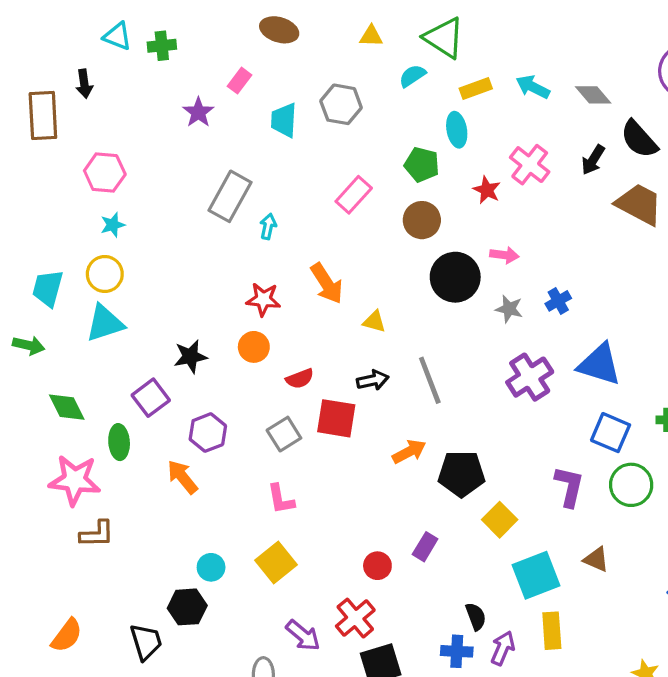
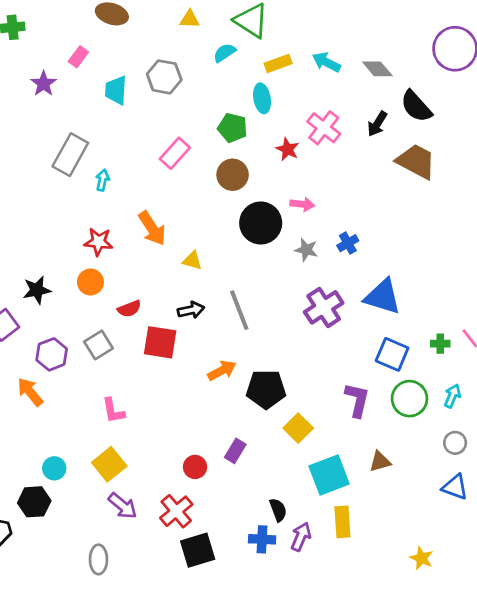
gray square: (284, 434) -> (98, 345), moved
brown triangle: (596, 559) -> (380, 462), turned -40
purple arrow: (303, 635) -> (123, 506), moved

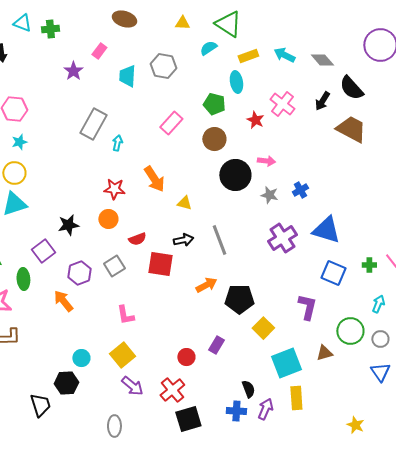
green circle: (409, 399) -> (350, 331), moved
blue triangle: (455, 487) -> (380, 372), turned 35

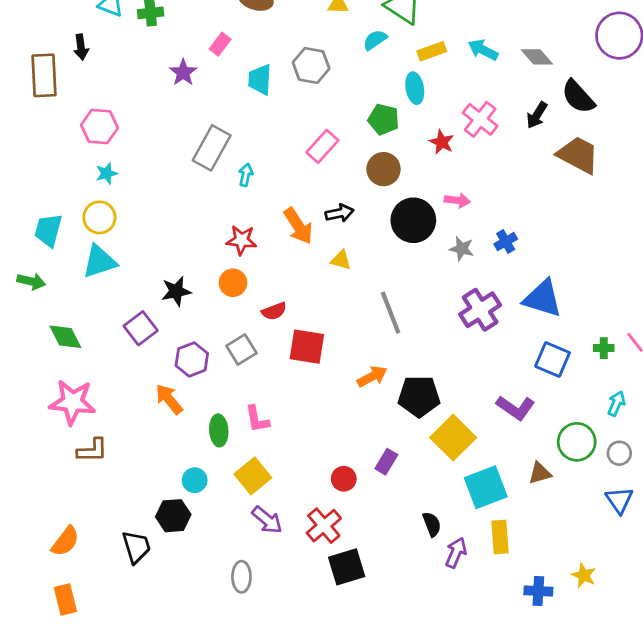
black arrow: (183, 240) -> (339, 213), moved
green ellipse: (23, 279) -> (219, 430), moved
purple L-shape: (307, 307) -> (516, 408), turned 112
yellow square: (263, 328) -> (453, 438), size x1.4
blue cross: (236, 411) -> (538, 591), moved

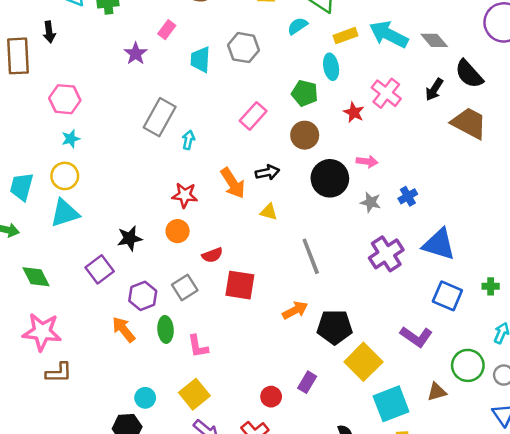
cyan arrow: (483, 50) -> (389, 34), size x1.5
green ellipse: (219, 430) -> (166, 329), moved

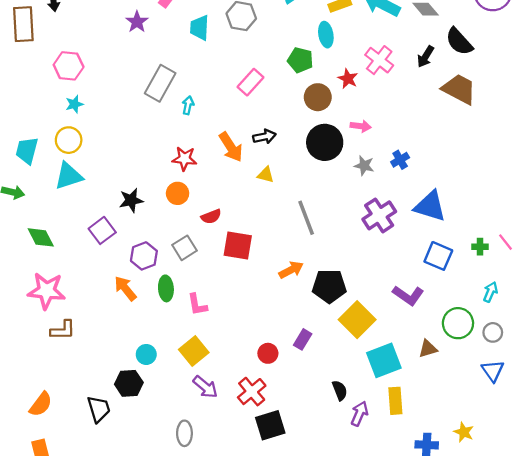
brown circle: (305, 135) -> (318, 97), moved

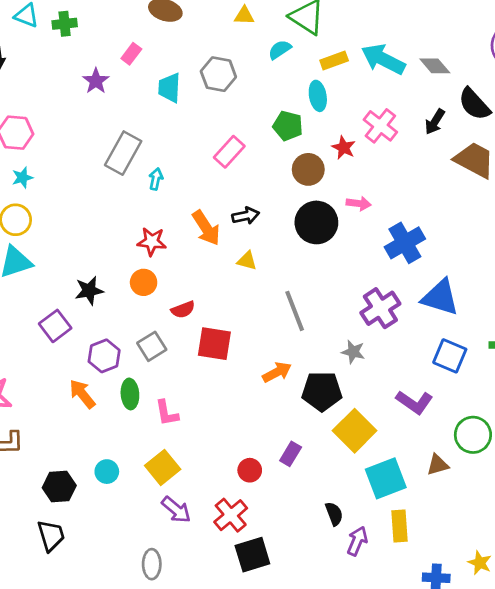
blue cross: (400, 160) -> (405, 243), size x1.8
gray star: (364, 166) -> (353, 352), moved
black hexagon: (129, 383) -> (59, 487), moved

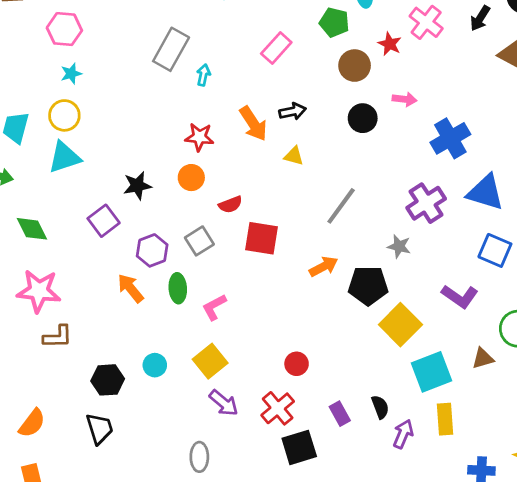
black circle: (316, 222) -> (363, 118), size x0.7
gray line: (295, 311) -> (341, 206), turned 57
pink L-shape: (167, 413) -> (214, 307), turned 72
purple rectangle: (291, 454) -> (340, 414), moved, turned -60

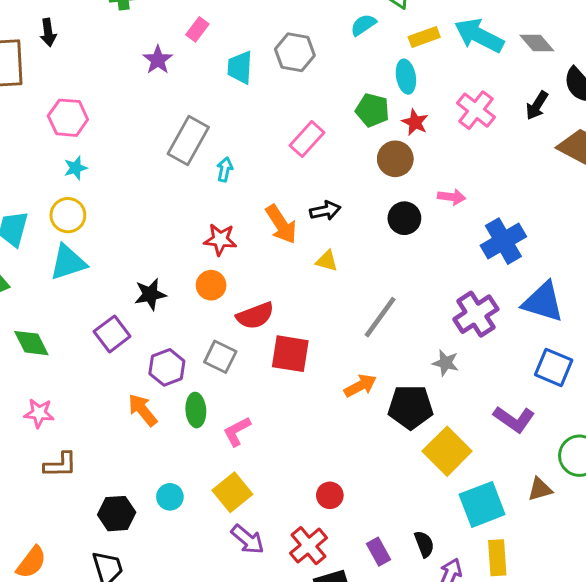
red star: (390, 44) -> (415, 122), moved
red semicircle: (230, 205) -> (255, 316), size x1.4
gray square: (199, 241) -> (220, 357), turned -32
pink star: (39, 291) -> (39, 413), size x0.6

